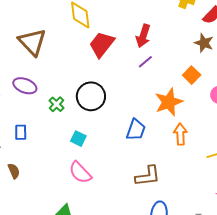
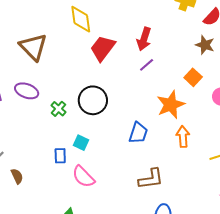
blue rectangle: (21, 132) -> (60, 156), moved

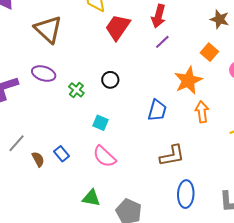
black circle: (93, 100) -> (110, 80), size x0.6
blue rectangle: (60, 156) -> (62, 154), moved, turned -35

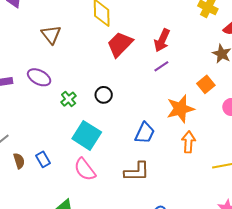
brown triangle: (48, 29) -> (51, 35), size x0.7
cyan square: (100, 123) -> (87, 135), size x1.8
brown L-shape: (172, 156) -> (137, 172), moved

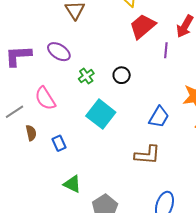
purple line: (161, 66) -> (166, 50), moved, turned -56
blue rectangle: (43, 159) -> (59, 143), moved
pink semicircle: (85, 169) -> (45, 98), moved

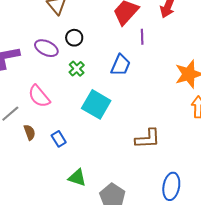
purple line: (166, 50) -> (142, 37), moved
black circle: (122, 75) -> (74, 38), moved
blue trapezoid: (159, 117) -> (121, 65), moved

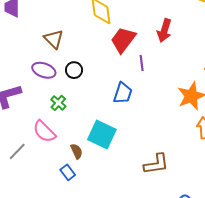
purple ellipse: (46, 48) -> (44, 70), moved
green cross: (77, 69) -> (58, 103), moved
brown semicircle: (30, 132) -> (77, 151), moved

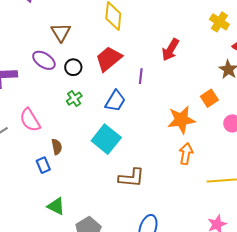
red trapezoid: (123, 40) -> (109, 59), moved
green cross: (58, 103) -> (74, 99), moved
cyan square: (102, 135) -> (106, 139), moved

